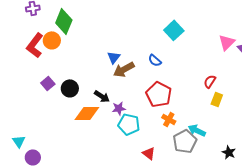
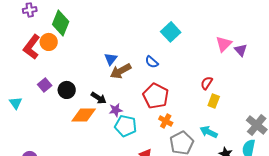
cyan arrow: (197, 130) -> (209, 132), moved
cyan triangle: (19, 141) -> (16, 103), moved

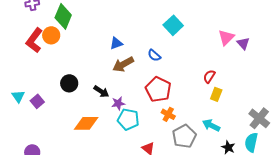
blue triangle: (111, 59) -> (116, 43), moved, turned 32
purple square: (45, 85) -> (37, 101), moved
orange diamond: (84, 115) -> (86, 123), moved

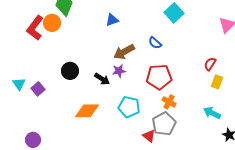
blue triangle: (116, 43) -> (112, 20), moved
red pentagon: (158, 89) -> (159, 77), turned -30
purple star: (118, 103) -> (119, 71), moved
gray pentagon: (184, 136) -> (164, 124), moved

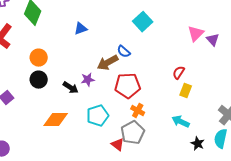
orange circle: (52, 23) -> (39, 58), moved
brown arrow: (124, 52) -> (108, 63), moved
cyan pentagon: (129, 107) -> (98, 116), turned -30

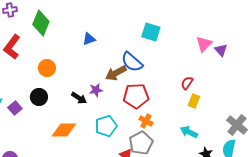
cyan square: (143, 22) -> (151, 32), turned -30
blue semicircle: (124, 52) -> (132, 62), size x1.6
black circle: (39, 80) -> (39, 97), moved

